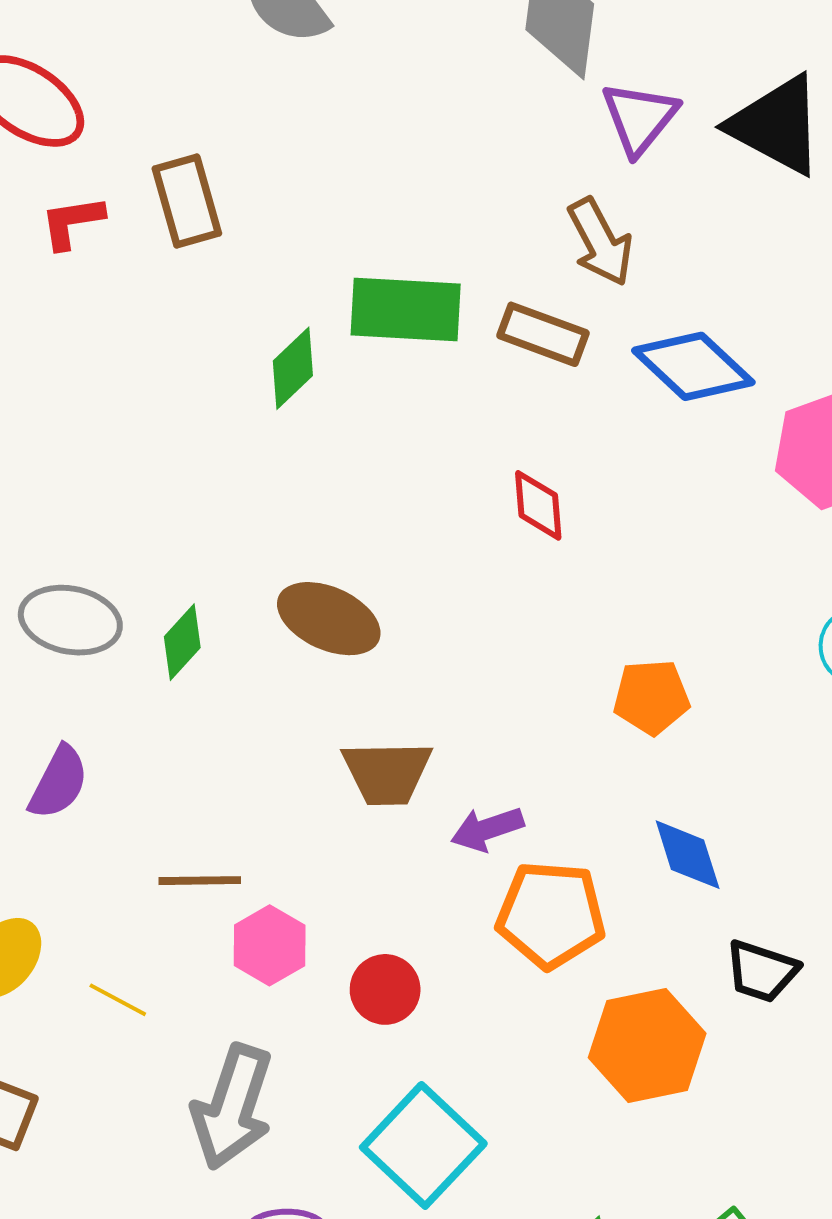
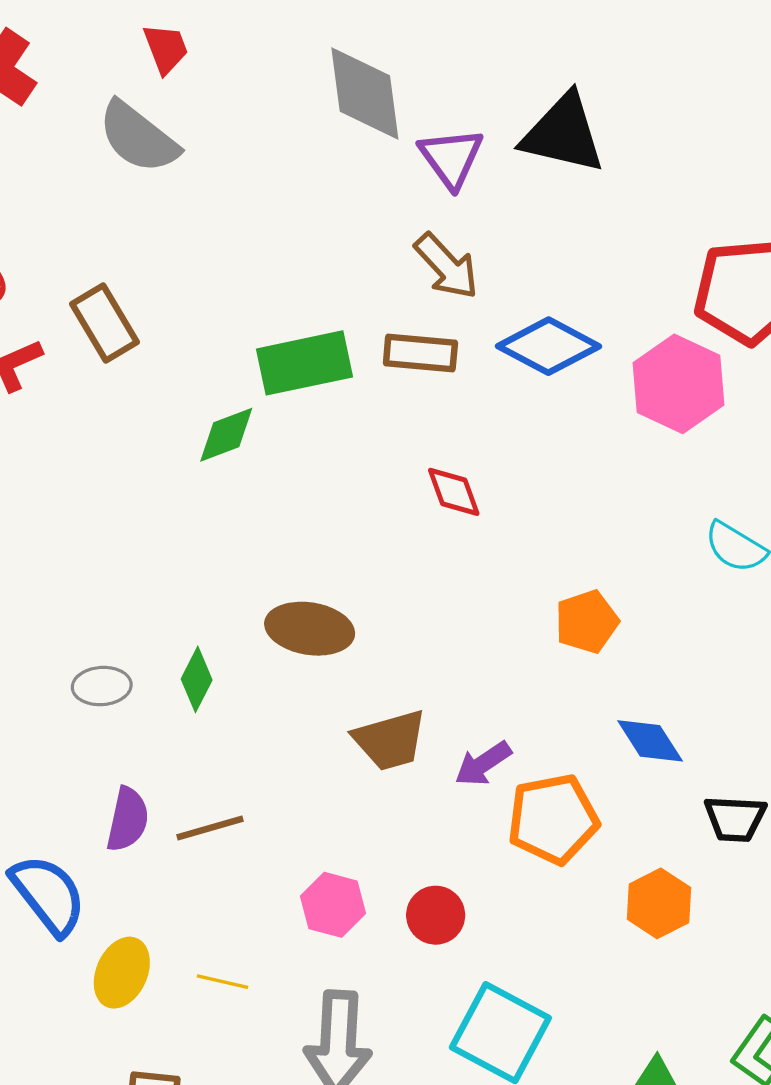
green diamond: (293, 368) -> (226, 435), turned 38
gray ellipse: (70, 620) -> (102, 686), size x0.7
brown line: (200, 881) -> (210, 828), moved
orange hexagon: (647, 1046) -> (659, 903), size x0.7

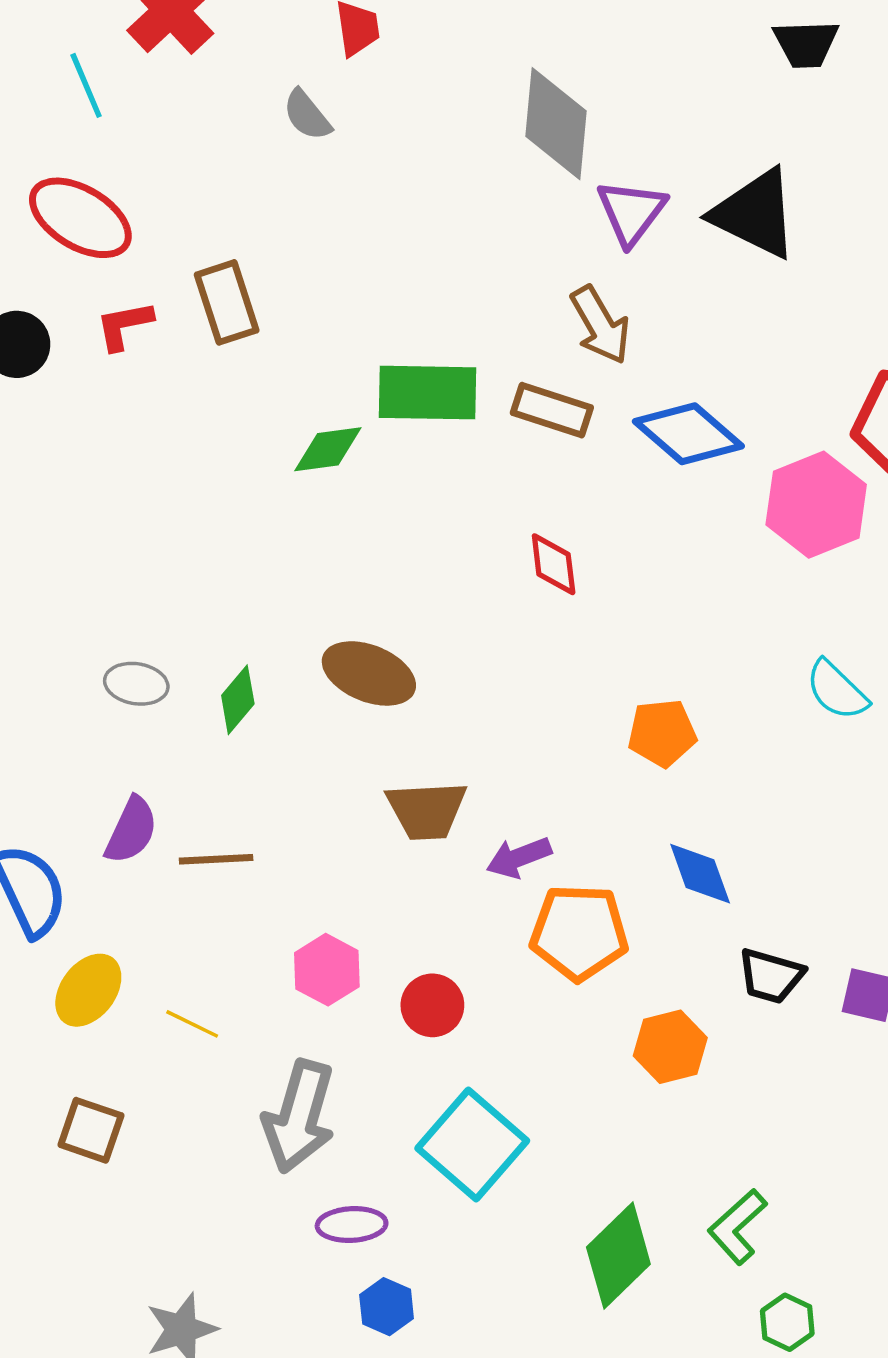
gray semicircle: (138, 137) -> (307, 115), size x0.6

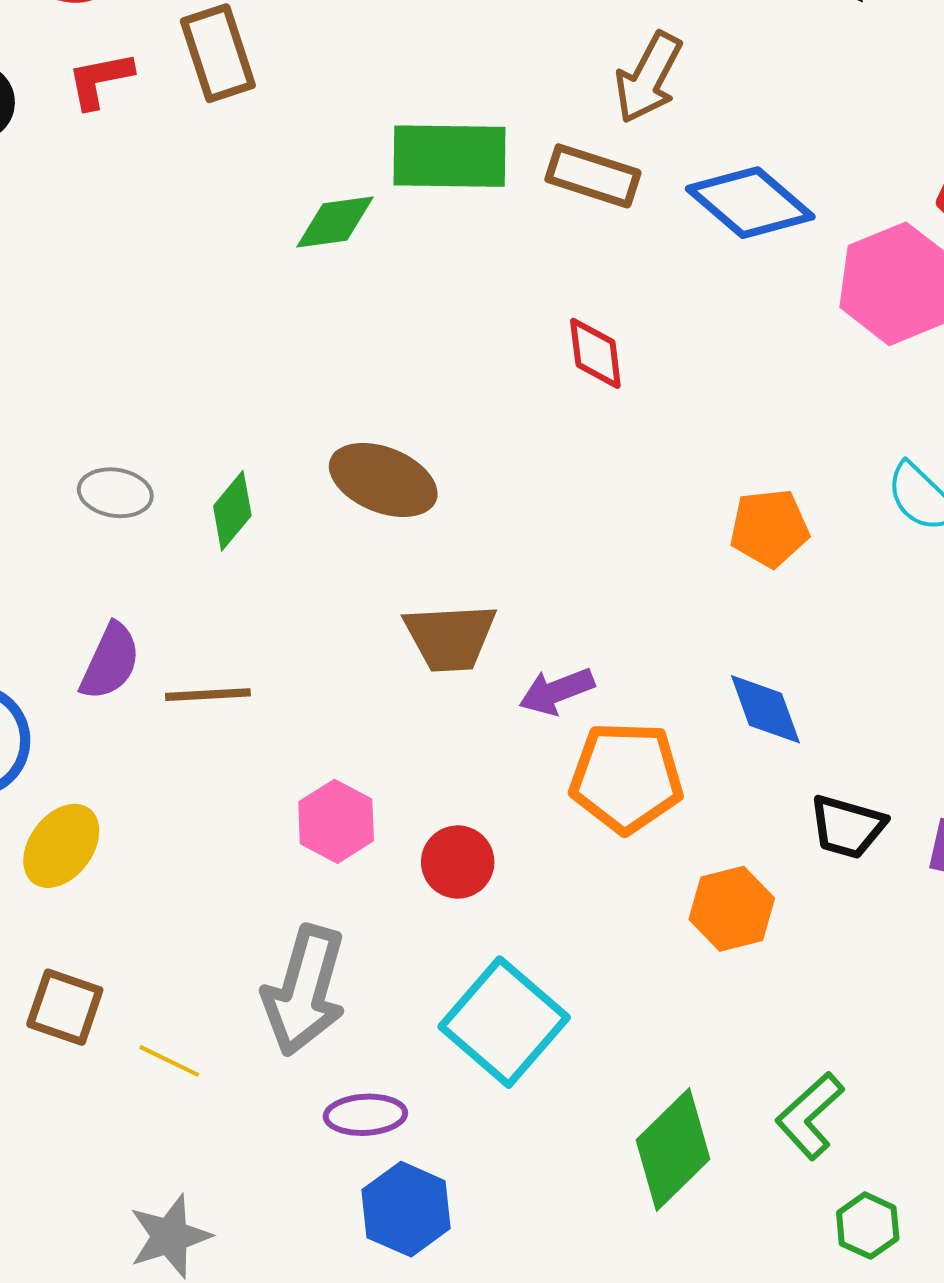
brown arrow: (600, 325) -> (648, 78), turned 58
orange pentagon: (662, 733) -> (769, 528), moved
yellow line: (192, 1024) -> (169, 1061), moved
blue hexagon: (387, 1307) -> (406, 1209), size x1.4

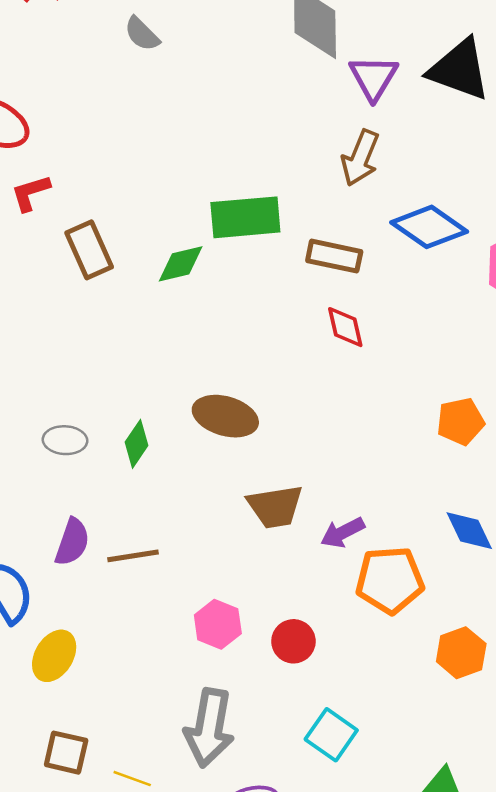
brown rectangle: (218, 53) -> (89, 250), moved
brown rectangle: (593, 176) -> (334, 256), moved
cyan square: (504, 1022) -> (331, 735), size x0.7

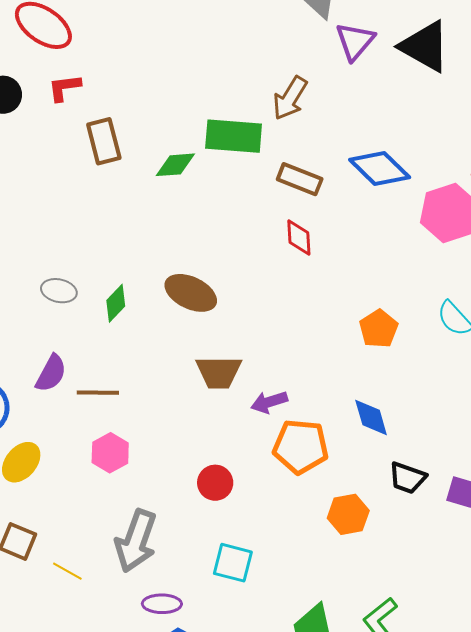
brown arrow: (360, 158) -> (290, 98), moved
orange pentagon: (460, 421) -> (379, 329), turned -30
pink hexagon: (218, 624) -> (110, 453), moved
cyan square: (331, 735) -> (233, 563), turned -30

